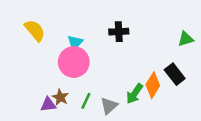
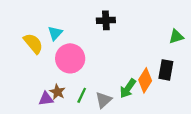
yellow semicircle: (35, 30) -> (33, 43), moved
black cross: (119, 32) -> (106, 20), moved
cyan triangle: (75, 43) -> (55, 33), moved
black rectangle: (175, 74) -> (166, 70), turned 48

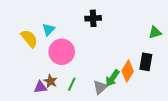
gray triangle: (104, 100) -> (100, 87), moved

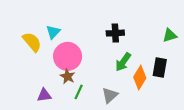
black cross: (93, 18) -> (115, 33), moved
green arrow: (112, 78) -> (123, 62), moved
brown star: (51, 81) -> (68, 76), moved

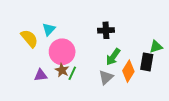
green triangle: (170, 35) -> (156, 47), moved
green line: (79, 92) -> (72, 73), moved
purple triangle: (44, 95) -> (41, 75), moved
gray triangle: (110, 95) -> (106, 77), moved

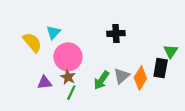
green triangle: (156, 47) -> (171, 51), turned -40
green arrow: (113, 57) -> (101, 80), moved
green line: (72, 73) -> (71, 93), moved
gray triangle: (106, 77) -> (122, 76), moved

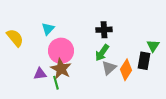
yellow semicircle: (32, 42) -> (15, 38), moved
brown star: (68, 77) -> (61, 69), size x1.5
green arrow: (101, 80) -> (102, 53), moved
green line: (71, 93) -> (56, 83), moved, turned -40

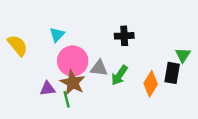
green arrow: (102, 53) -> (119, 75), moved
gray triangle: (109, 68) -> (99, 68), moved, turned 49

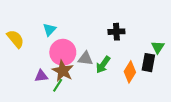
black cross: (124, 36) -> (116, 32), moved
green line: (67, 99) -> (58, 85), turned 48

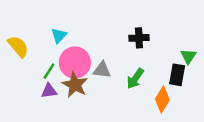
green arrow: (103, 65) -> (135, 79), moved
orange diamond: (130, 72) -> (162, 100), moved
green line: (58, 85) -> (49, 71), moved

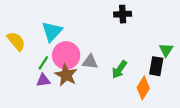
cyan triangle: (59, 35) -> (52, 31), size x1.5
black cross: (139, 38) -> (123, 14), moved

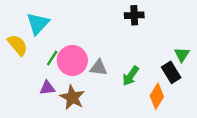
cyan triangle: (52, 31) -> (38, 24), moved
green line: (43, 63) -> (52, 58), moved
black rectangle: (156, 66) -> (171, 72), turned -42
brown star: (66, 75) -> (72, 97), moved

